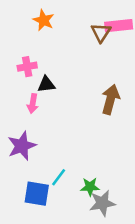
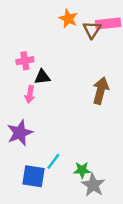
orange star: (44, 20) -> (68, 19), moved
gray star: (102, 203) -> (93, 185), turned -30

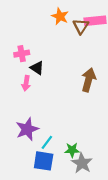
black triangle: (42, 77) -> (37, 68), turned 40
purple star: (20, 133) -> (27, 129), moved
blue square: (34, 176) -> (44, 161), moved

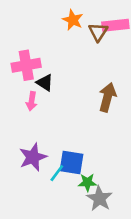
pink cross: (22, 54) -> (26, 65), size x1.5
blue square: (44, 161) -> (71, 162), moved

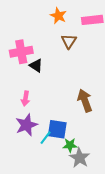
brown triangle: (98, 32) -> (69, 41), moved
brown arrow: (107, 97) -> (85, 101), moved, turned -35
pink arrow: (32, 101) -> (25, 98), moved

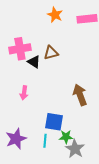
brown triangle: (69, 41) -> (51, 53), moved, turned 42
purple star: (26, 125) -> (16, 139), moved
cyan line: (46, 138) -> (45, 141), moved, turned -32

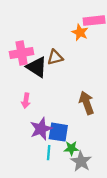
orange star: (55, 15) -> (80, 32), moved
black triangle: (34, 62) -> (37, 67), size x1.5
purple star: (16, 139) -> (41, 129), moved

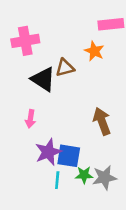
orange star: (80, 32) -> (94, 51), moved
pink cross: (22, 53) -> (25, 41), moved
gray star: (81, 161) -> (104, 178), moved, turned 30

